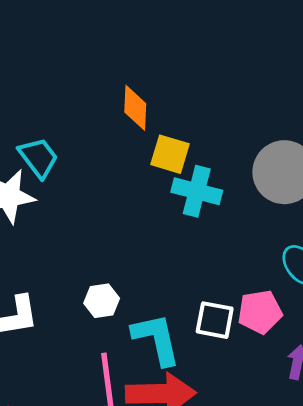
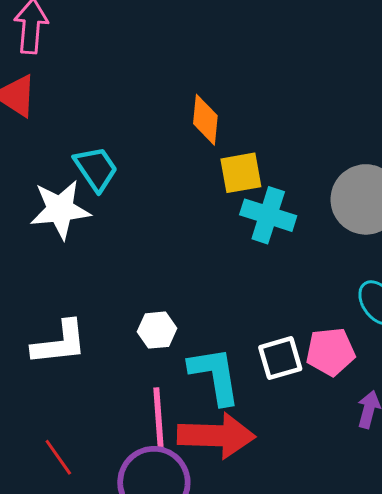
yellow square: (170, 154) -> (241, 173), turned -30
white square: (215, 320) -> (280, 358), turned -30

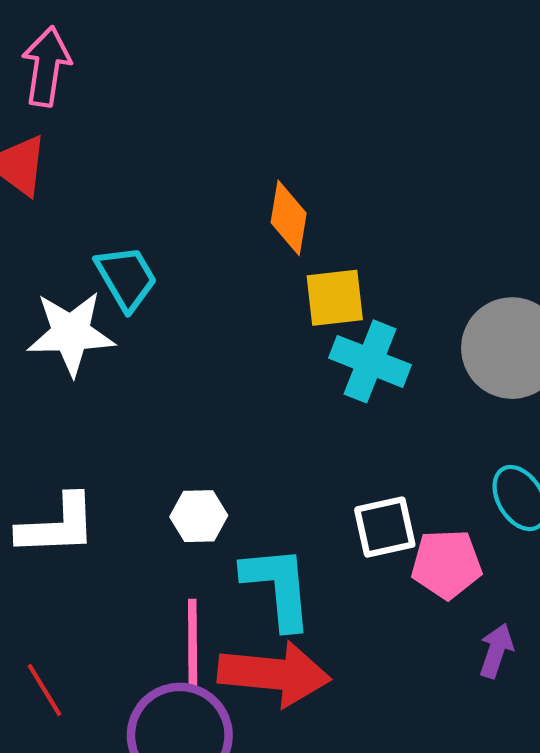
white square: (280, 358) -> (385, 527), moved

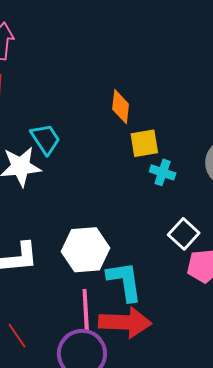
cyan cross: (370, 361) -> (163, 172), size x0.7
white hexagon: (199, 516) -> (86, 250), size x1.8
white square: (385, 527) -> (184, 234), moved, turned -32

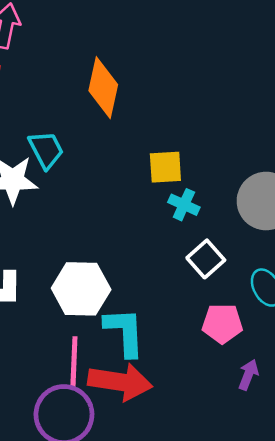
orange diamond: (121, 107) -> (103, 88), moved, size x1.4
white square: (184, 234) -> (206, 259), moved

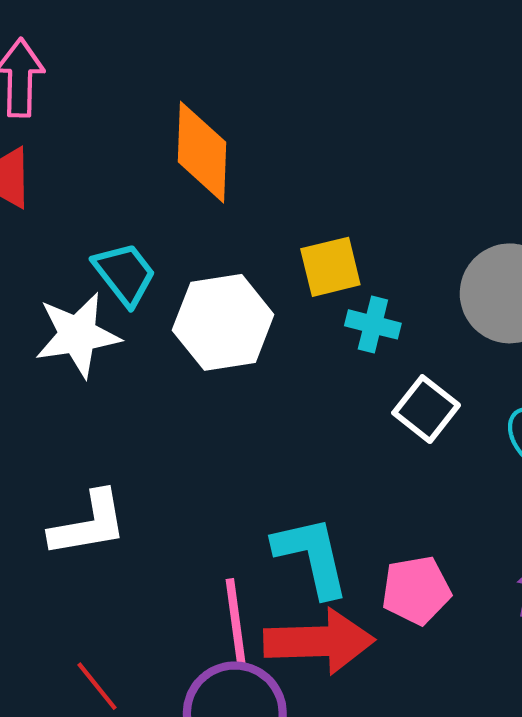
white hexagon: (81, 289) -> (223, 322), moved
pink pentagon: (222, 323) -> (416, 590), moved

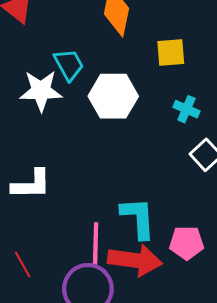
yellow square: (330, 267) -> (171, 53), moved

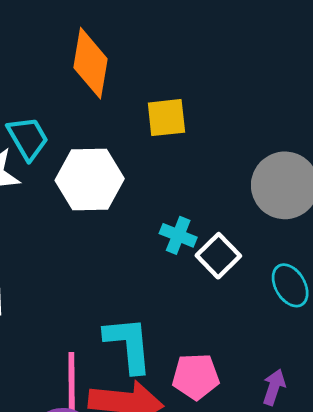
cyan cross: (186, 109) -> (178, 235), moved

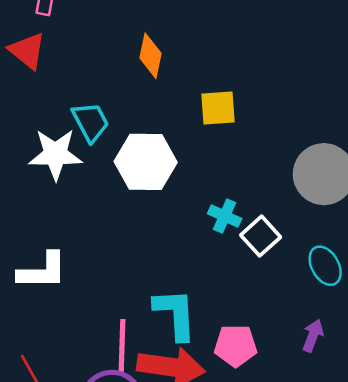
orange diamond: (91, 63) -> (151, 56), size x0.7
purple arrow: (274, 387) -> (313, 336), moved

